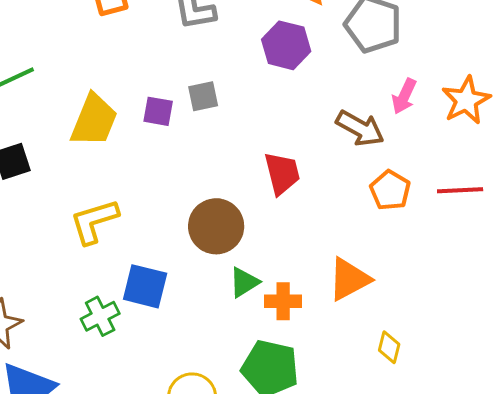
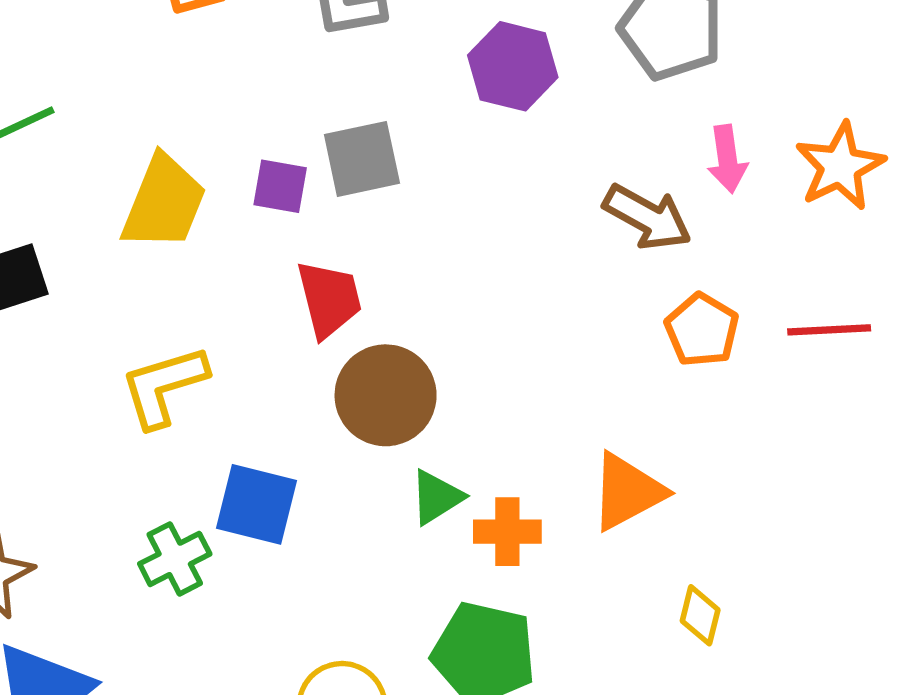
gray square: (203, 96) -> (362, 159), size x1.4
pink arrow: (404, 96) -> (727, 159), turned -33
red trapezoid: (282, 173) -> (329, 299), moved

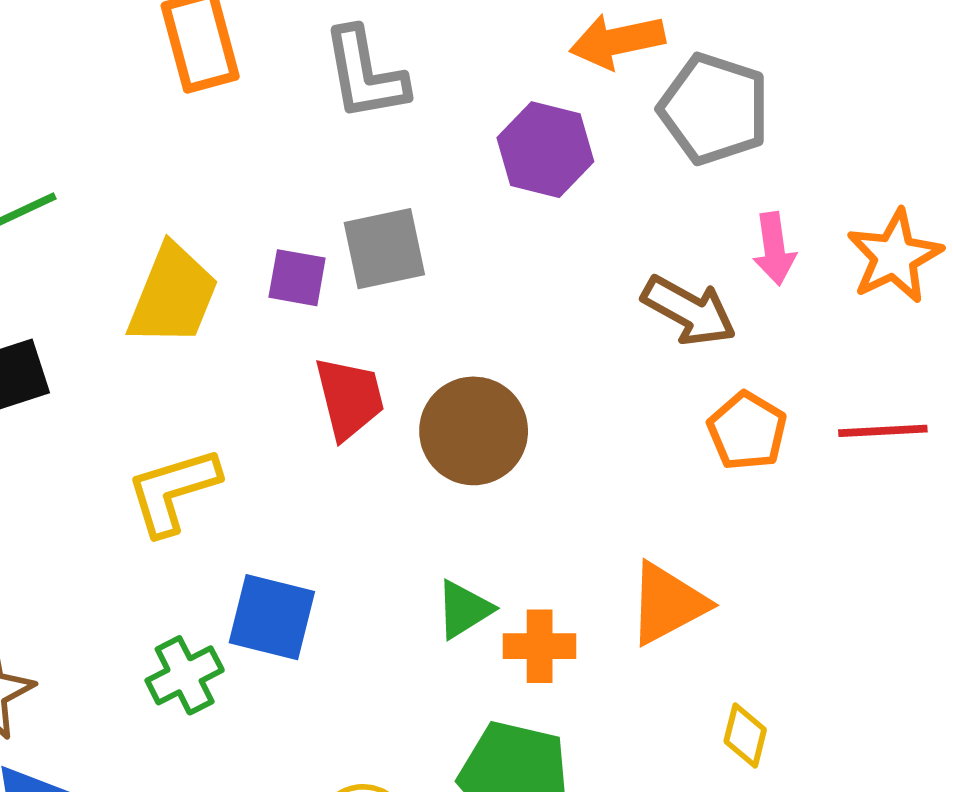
brown circle: (386, 395) -> (474, 431), moved

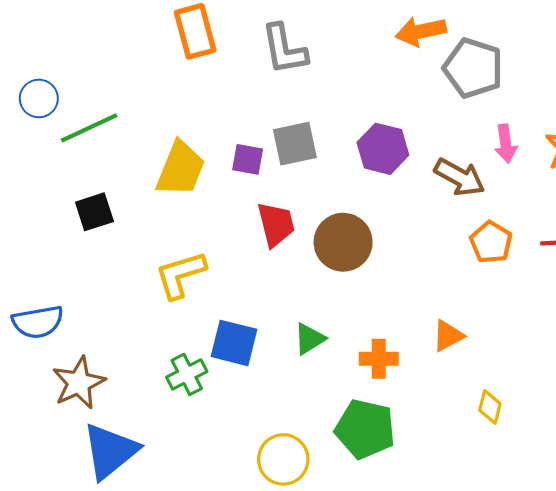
purple hexagon: (545, 150) -> (383, 149), moved
orange triangle: (668, 604) -> (448, 336), size x0.7
green triangle: (464, 609) -> (310, 339), moved

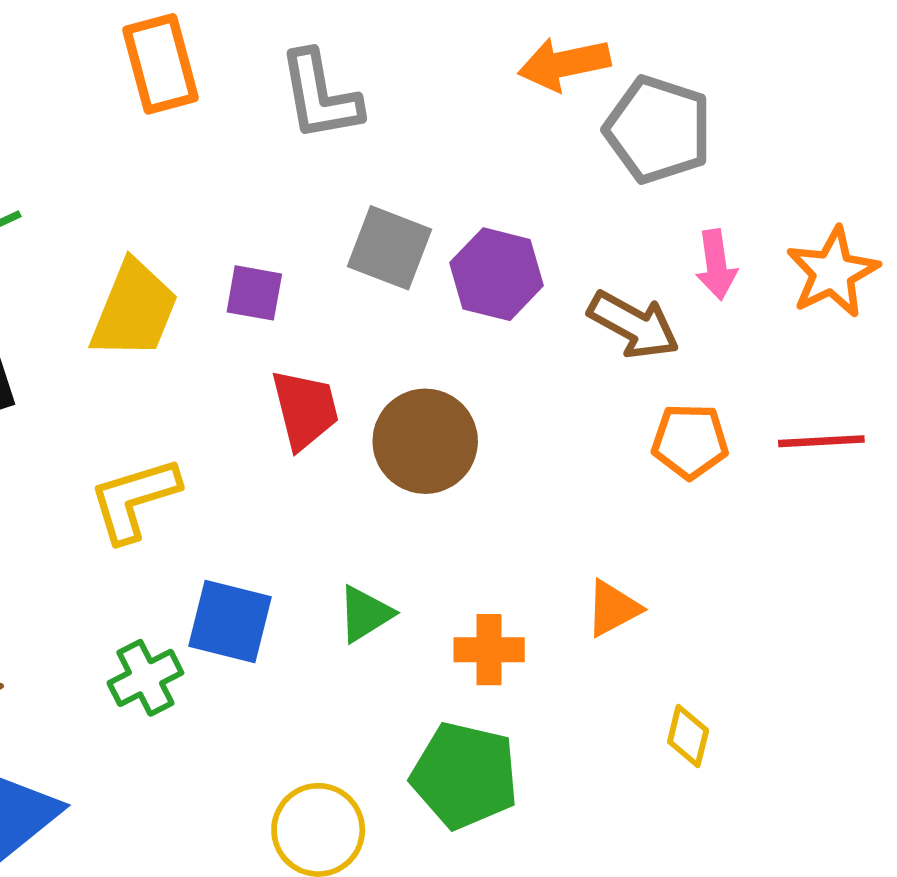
gray square: (295, 144) -> (390, 248), moved, turned 33
orange pentagon: (491, 242) -> (690, 441), turned -30

